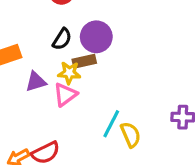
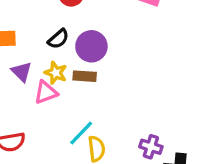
brown rectangle: (84, 61) -> (85, 76), moved
purple triangle: (36, 82) -> (21, 72), turned 45

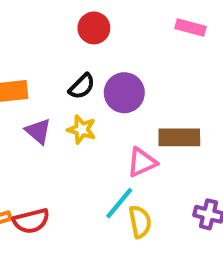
brown rectangle: (85, 76) -> (179, 137), moved, size x1.4
pink triangle: (46, 92) -> (142, 162), moved

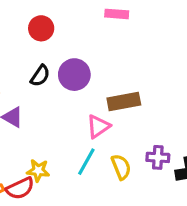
yellow star: (82, 129) -> (38, 171), moved
yellow semicircle: (140, 222) -> (121, 167), moved

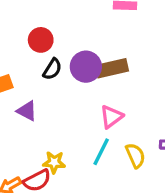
red circle: (41, 28) -> (41, 40), moved
brown rectangle: (124, 101) -> (112, 68), moved

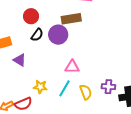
brown rectangle: (112, 68) -> (71, 19), moved
pink triangle: (111, 117) -> (72, 67), turned 35
yellow star: (54, 162) -> (40, 87), moved

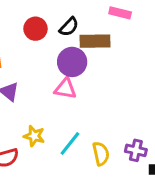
black semicircle: (37, 35) -> (69, 27), moved
pink triangle: (72, 67) -> (65, 89), moved

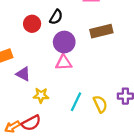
brown rectangle: (95, 41) -> (101, 31), moved
yellow star: (34, 136) -> (41, 95), moved

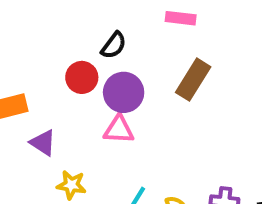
red circle: (32, 24) -> (82, 77), moved
brown rectangle: (101, 31) -> (193, 80), turned -50

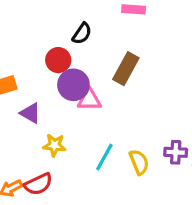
brown rectangle: (193, 80) -> (126, 69), moved
purple circle: (124, 92) -> (73, 85), moved

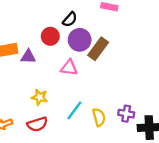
purple circle: (73, 85) -> (80, 40), moved
purple triangle: (30, 113) -> (28, 57), moved, turned -35
red semicircle: (38, 184) -> (37, 124), moved

